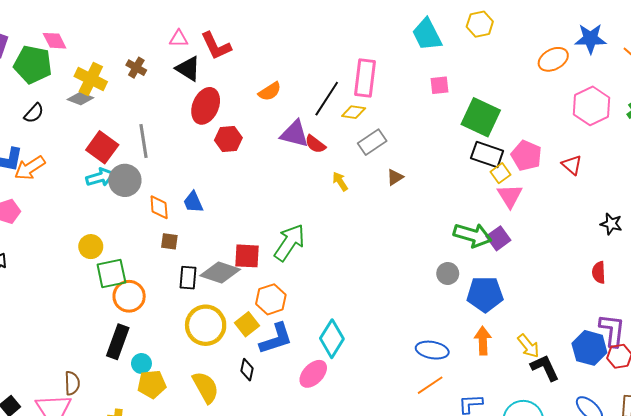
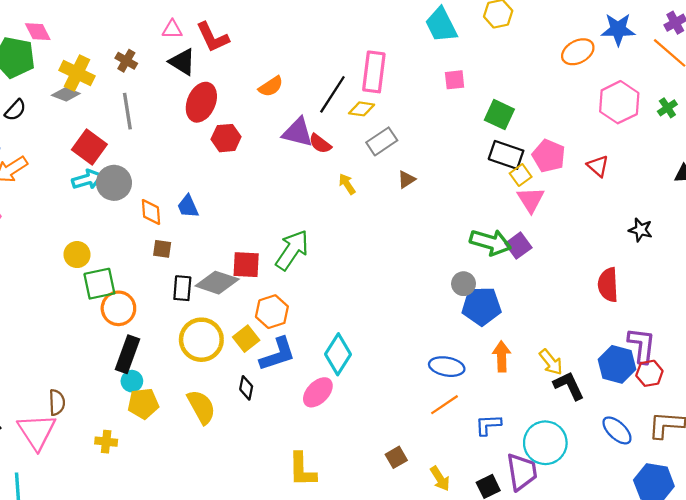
green square: (481, 117) -> (499, 115), size x0.7
gray line: (144, 141) -> (127, 111), moved
red semicircle: (599, 272) -> (608, 285), moved, size x1.4
blue pentagon: (485, 294) -> (481, 306), moved
black rectangle: (118, 342) -> (127, 354), moved

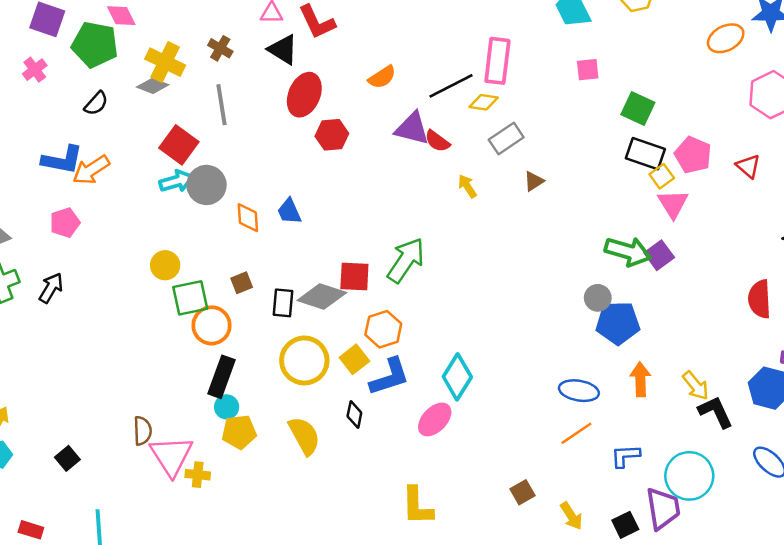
black line: (332, 94) -> (451, 86), turned 30
brown square: (162, 249) -> (242, 283), moved, turned -30
pink triangle: (37, 432) -> (171, 456), moved

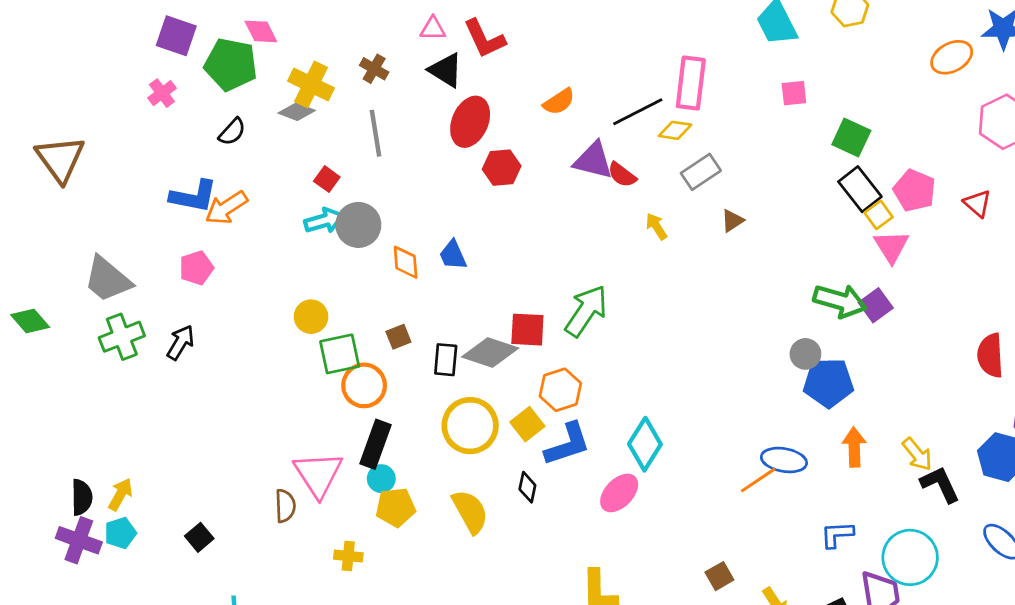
red square: (179, 145) -> (327, 179), size x0.6
black rectangle: (645, 154) -> (860, 189), turned 33
orange line: (576, 433) -> (758, 480), moved
pink triangle: (171, 456) -> (318, 474), moved

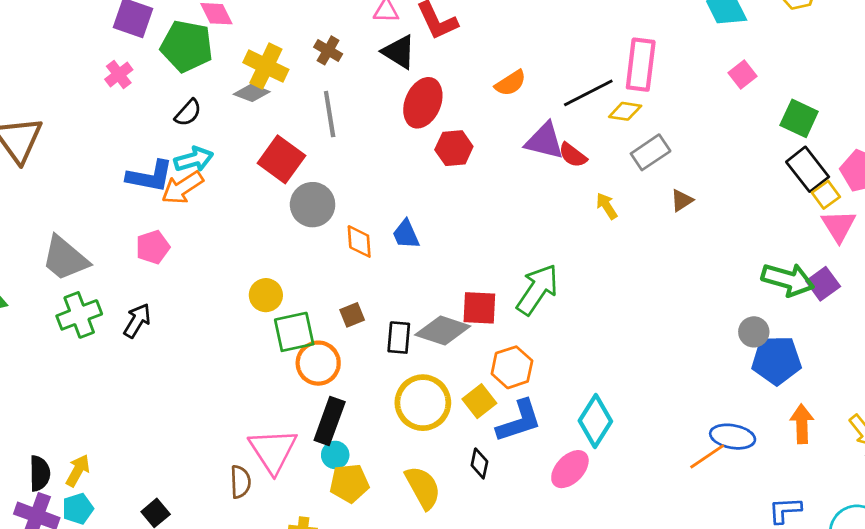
pink square: (794, 93) -> (742, 75), turned -32
red square: (327, 179) -> (281, 159), size x1.8
cyan arrow: (324, 221) -> (194, 159), moved

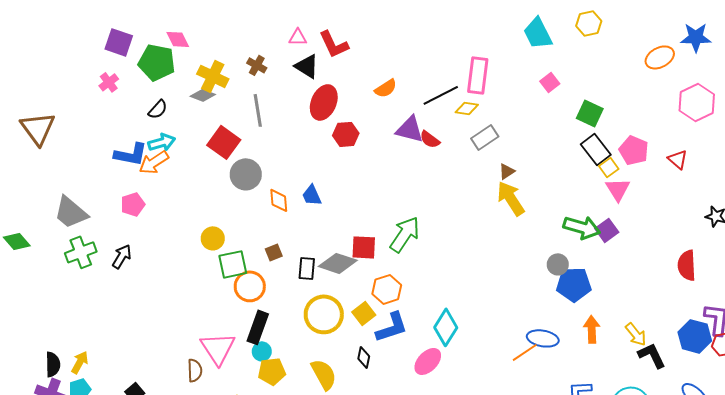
yellow arrow: (607, 206) -> (511, 198), moved, size x1.8

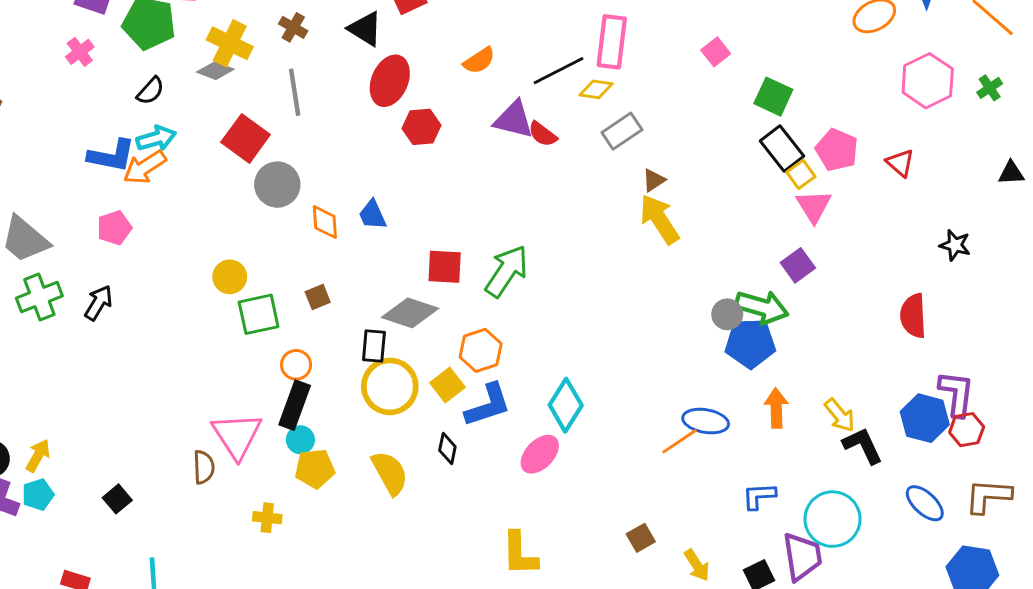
green arrow: (582, 227) -> (762, 307), moved
red square: (364, 247) -> (445, 267), moved
black rectangle: (307, 268) -> (374, 346), moved
orange circle: (250, 286) -> (296, 365), moved, size x0.7

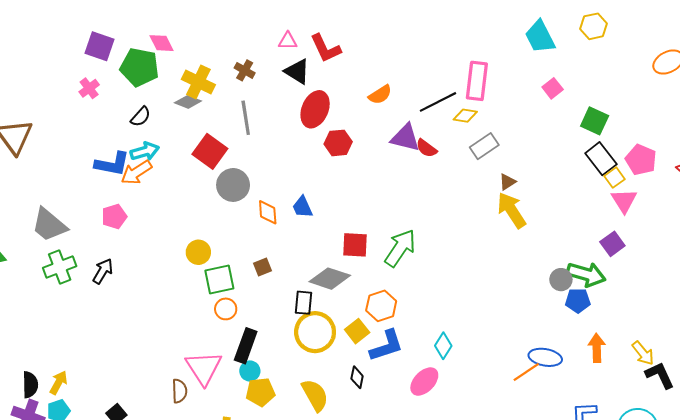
blue pentagon: (750, 343) -> (578, 301), size x0.7
orange circle: (296, 365) -> (226, 309), moved
cyan diamond: (566, 405) -> (443, 346), size x0.7

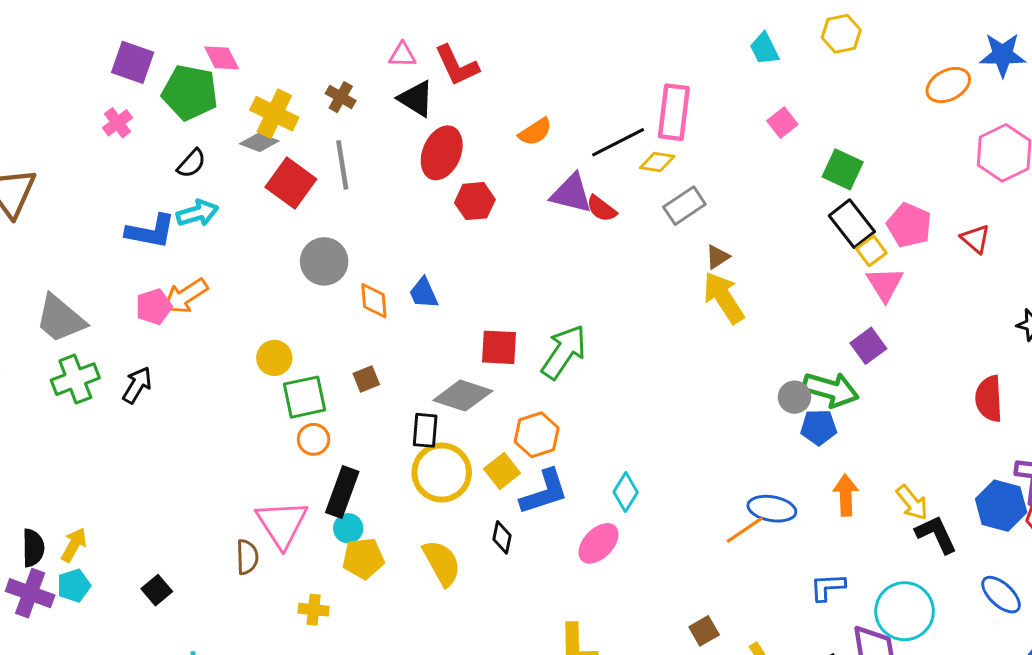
cyan trapezoid: (540, 37) -> (764, 49), size x0.7
red square: (210, 151) -> (291, 183), moved
orange arrow: (136, 172) -> (185, 296), moved

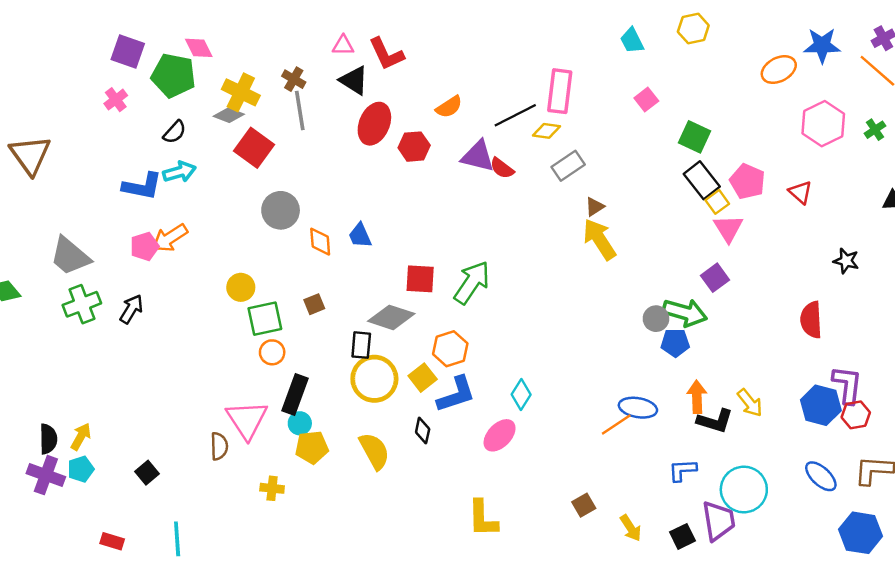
gray line: (342, 165) -> (300, 110), moved
red hexagon: (475, 201) -> (414, 147), moved
black L-shape: (936, 534) -> (715, 421), moved, turned 132

